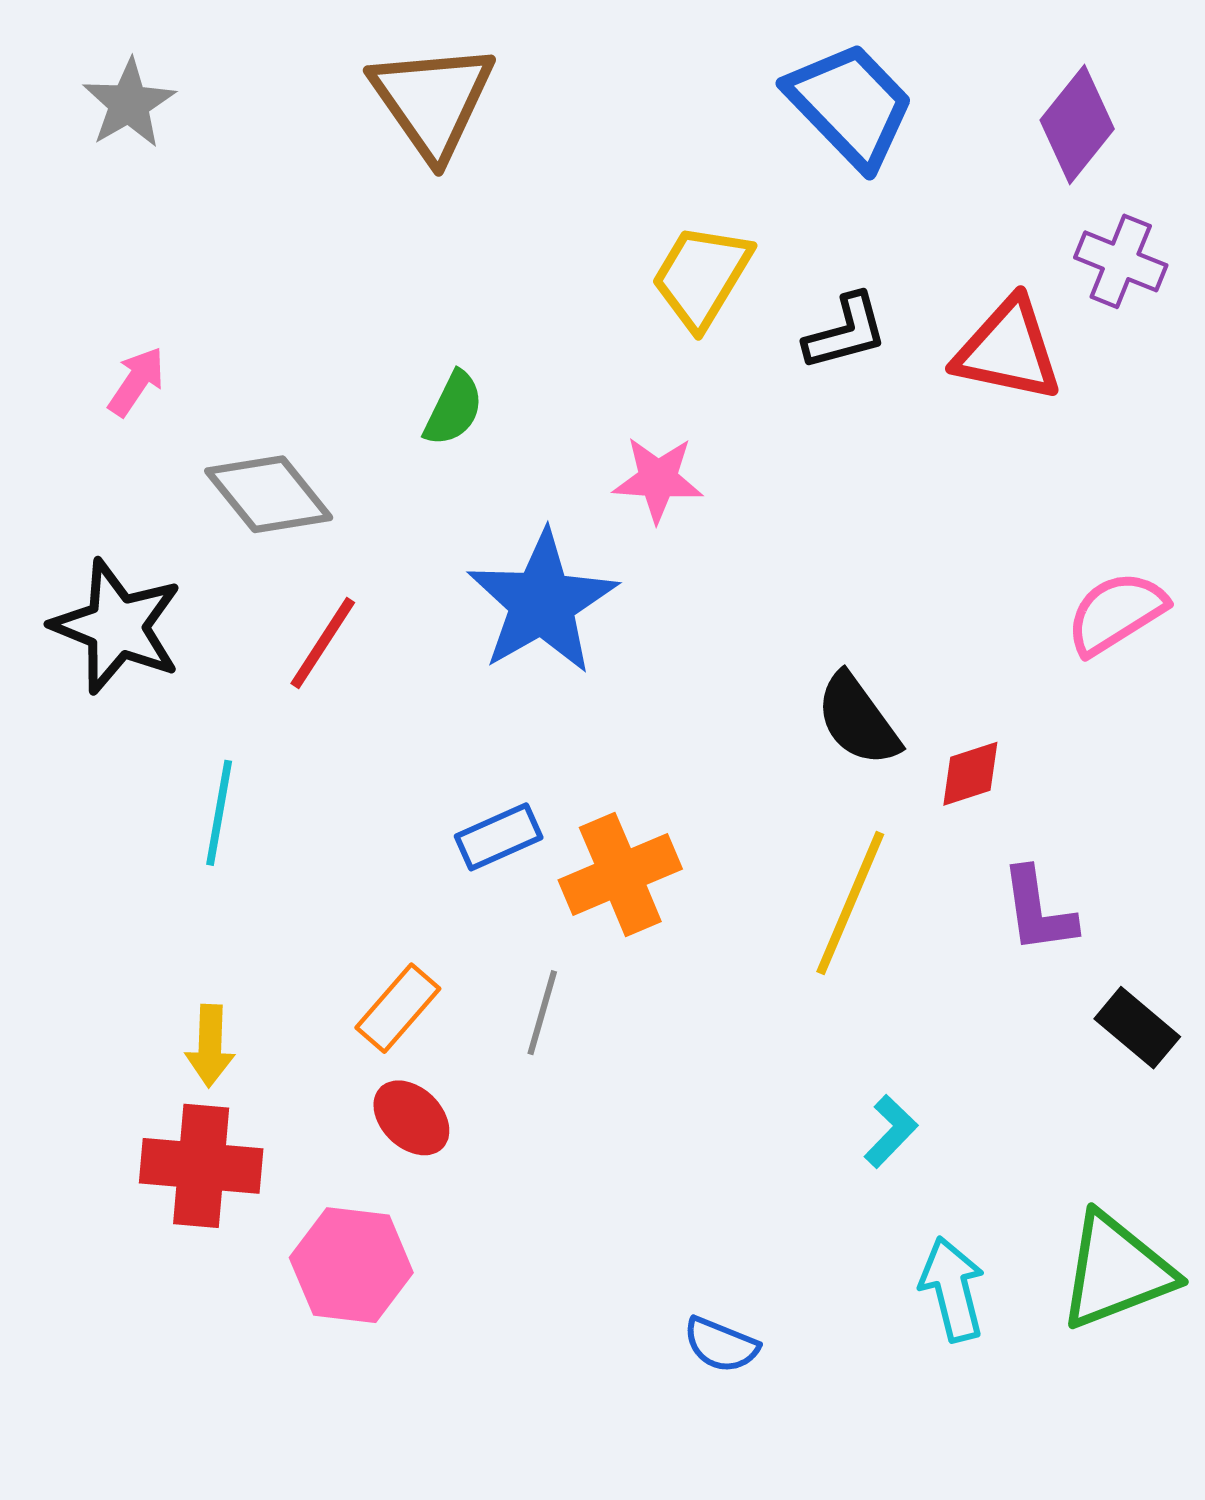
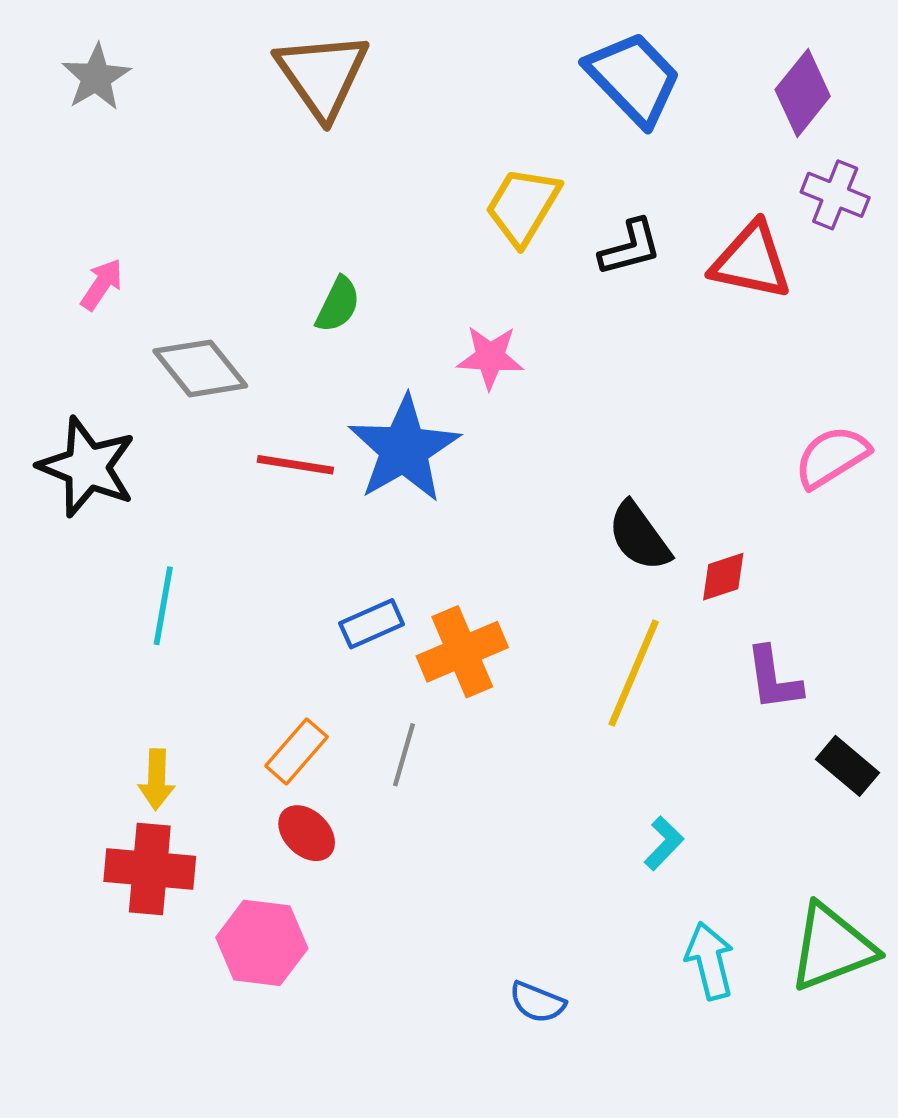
red line: (323, 643) -> (295, 465), moved, turned 66

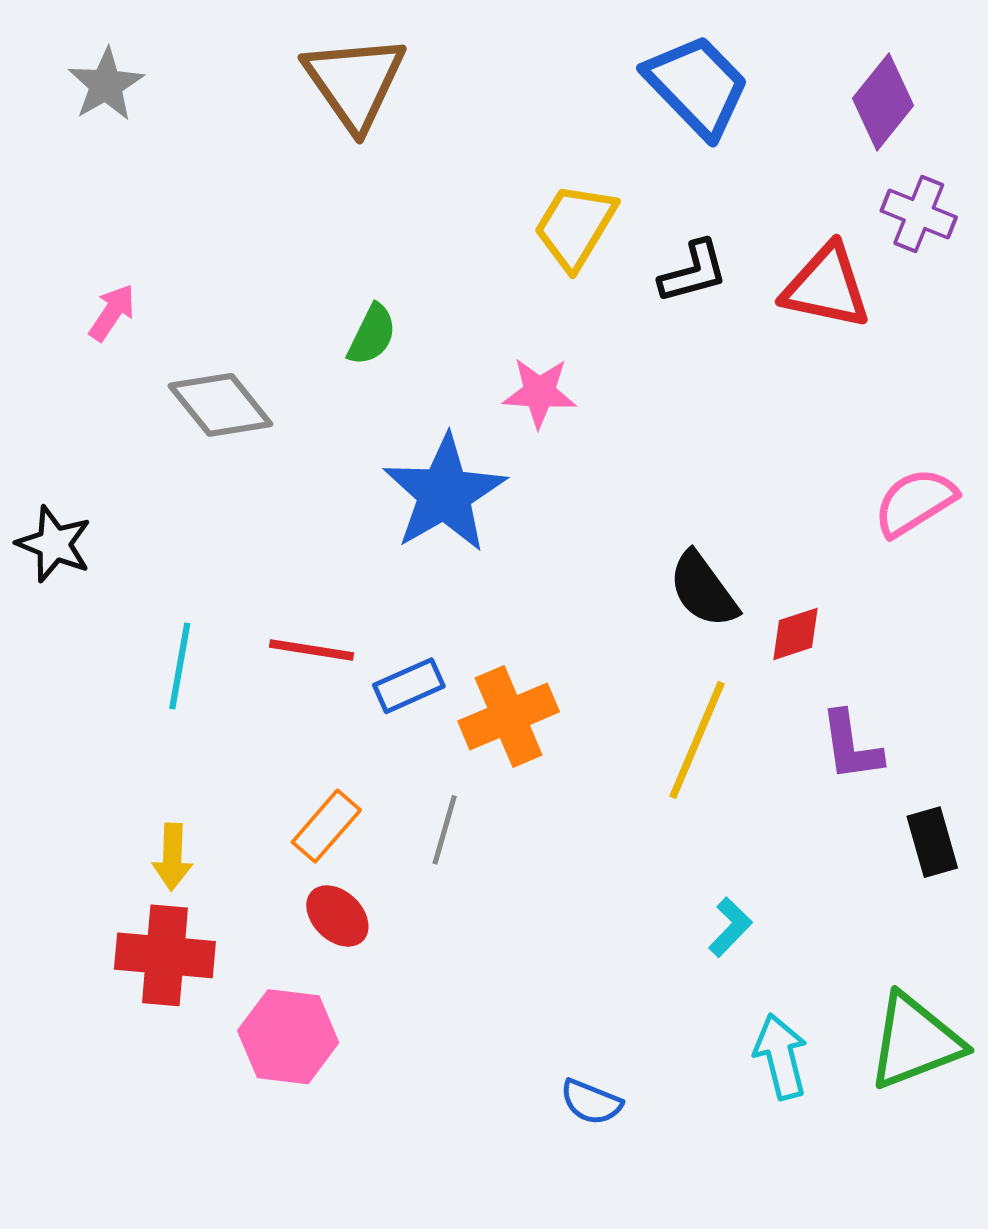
red line: (295, 465) -> (312, 650), moved
black star: (87, 467) -> (54, 544), moved, size x0.7
black rectangle: (847, 766) -> (932, 842), turned 34

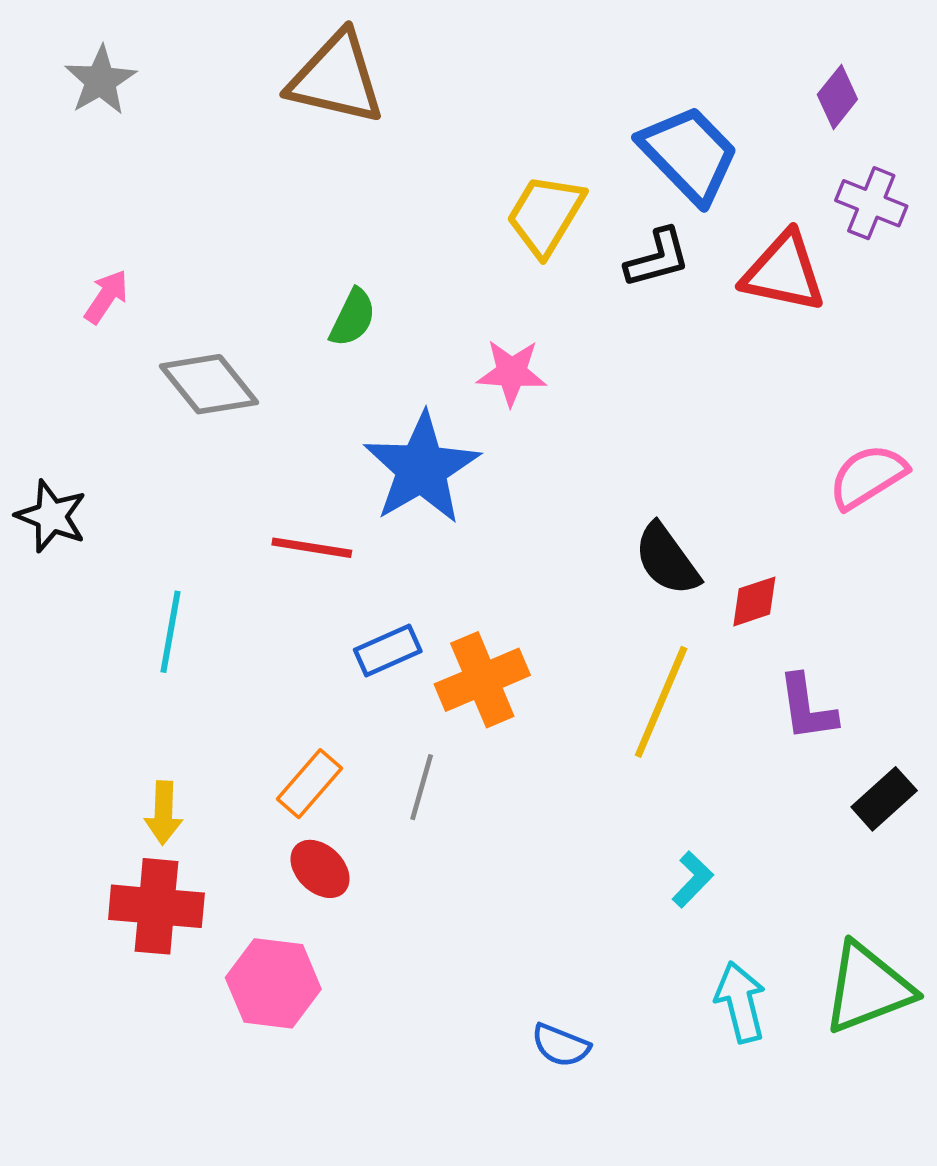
brown triangle: (355, 82) -> (336, 78), turned -42
blue trapezoid: (697, 86) -> (689, 154), moved
purple diamond: (883, 102) -> (837, 97), size x0.7
red line: (312, 650) -> (312, 548), moved
black rectangle: (932, 842) -> (884, 799), turned 64

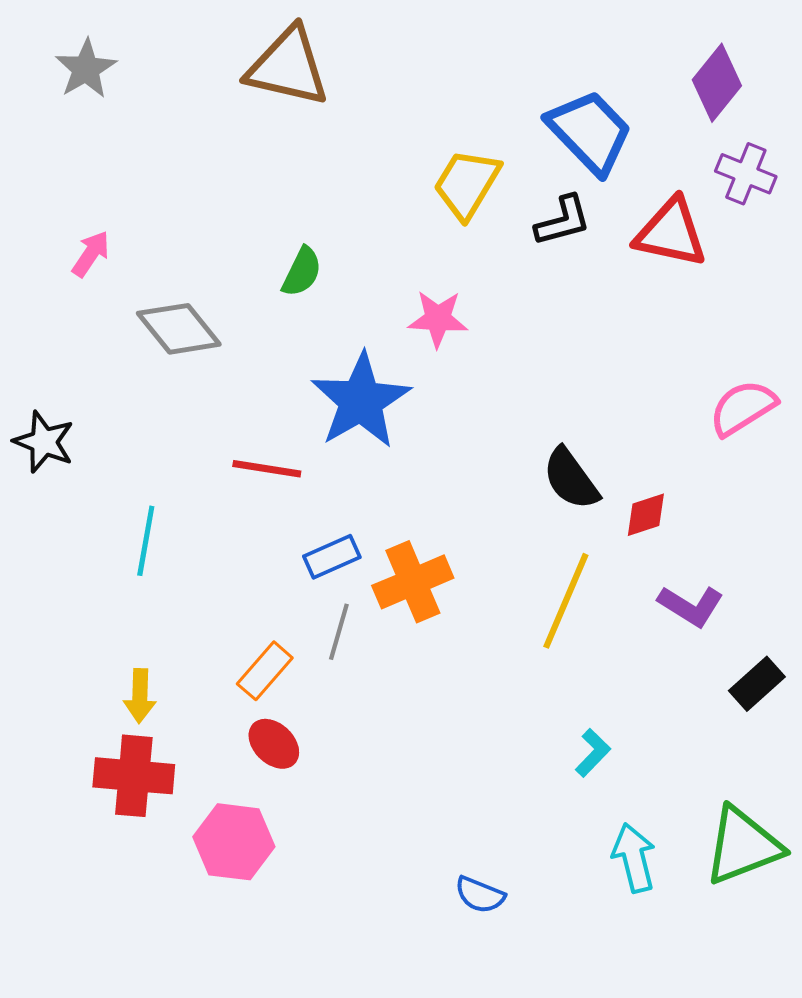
purple diamond: (837, 97) -> (717, 83), size x1.4
purple L-shape: (807, 708) -> (691, 606), turned -50
gray line: (422, 787) -> (339, 632), moved

